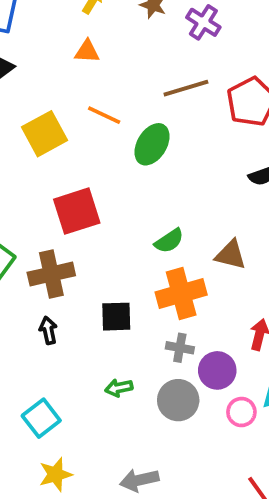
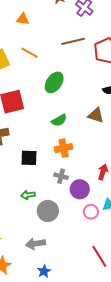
green ellipse: (152, 144) -> (54, 82), moved
brown triangle: (231, 255) -> (96, 115), moved
orange cross: (181, 294) -> (64, 148), size x0.7
gray circle: (178, 400) -> (48, 211), moved

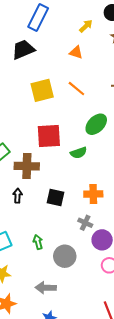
green semicircle: (59, 120) -> (79, 153), moved
green arrow: (28, 195) -> (38, 242), moved, turned 72

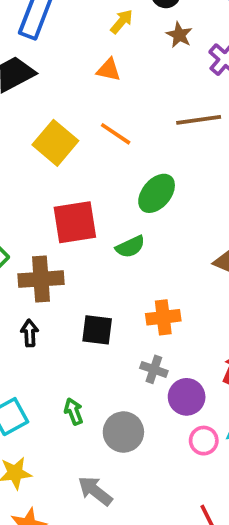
yellow square: (42, 90) -> (55, 143), turned -30
gray arrow: (46, 288) -> (95, 491), turned 42

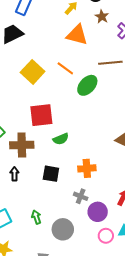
orange triangle: (109, 70) -> (77, 35), moved, size x1.6
green ellipse: (157, 193) -> (87, 85), moved
green semicircle: (130, 247) -> (61, 139), moved

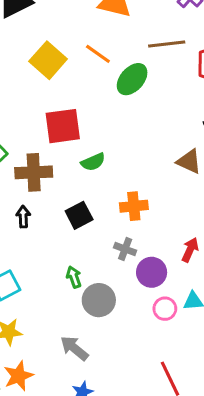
black square: (51, 174) -> (79, 215), turned -36
green arrow: (36, 217) -> (74, 277), moved

